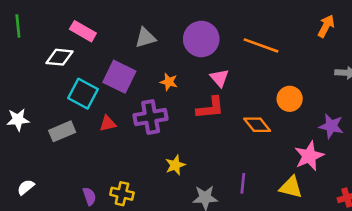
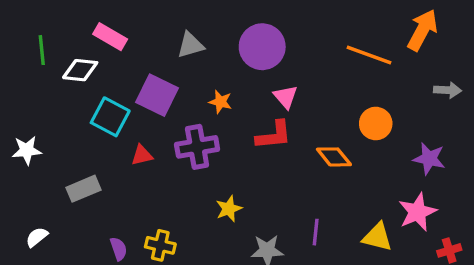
green line: (18, 26) -> (42, 50), moved
orange arrow: (326, 26) -> (422, 30), size x1.4
orange line: (261, 45) -> (369, 55), moved
gray rectangle: (62, 131) -> (83, 189), moved
pink star: (309, 156) -> (417, 212), moved

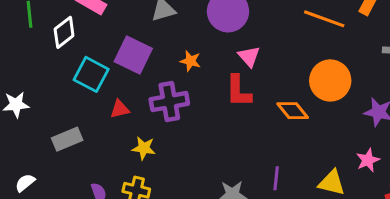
white diamond: (80, 70) -> (64, 32), turned -44
orange circle: (376, 124) -> (330, 80), size x1.4
red L-shape: (274, 135) -> (239, 91), turned 96
yellow star: (229, 209) -> (144, 148), moved, turned 30
pink star: (417, 212) -> (368, 160), size x0.7

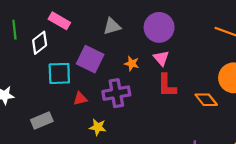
pink triangle: (249, 56) -> (161, 58), moved
cyan square: (91, 74) -> (59, 73), turned -30

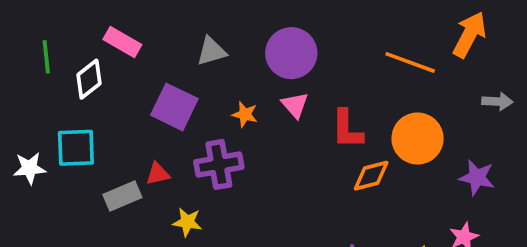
cyan square: (59, 73) -> (76, 148), moved
red L-shape: (167, 85) -> (347, 129), moved
orange diamond: (206, 100) -> (371, 176), turned -65
gray rectangle: (42, 121) -> (122, 196), moved

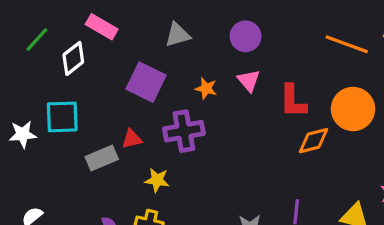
purple circle: (291, 53) -> (246, 36), size x0.7
green line: (46, 57) -> (37, 39), turned 48

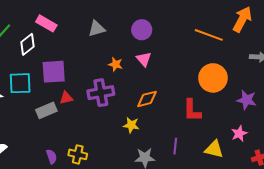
purple square: (146, 82) -> (54, 72), moved, turned -30
red L-shape: (293, 101) -> (192, 110), moved
orange diamond: (314, 141) -> (147, 99), moved
yellow star: (157, 180) -> (131, 125), moved

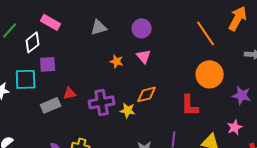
orange line: (209, 35) -> (206, 33), turned 36
purple square: (54, 72) -> (48, 64), moved, size x0.7
purple cross: (101, 93) -> (102, 102), moved
yellow star: (131, 125) -> (128, 110), moved

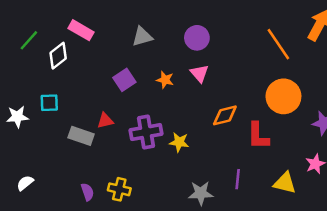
purple square: (48, 64) -> (124, 80), moved, turned -30
cyan square: (26, 79) -> (49, 103), size x0.7
orange diamond: (147, 94) -> (225, 115), moved
gray rectangle: (51, 105) -> (81, 136), turned 42

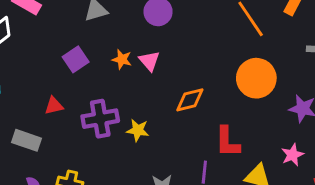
pink triangle: (199, 73) -> (149, 61), moved
gray rectangle: (81, 136) -> (26, 140), moved
red L-shape: (258, 136) -> (227, 142), moved

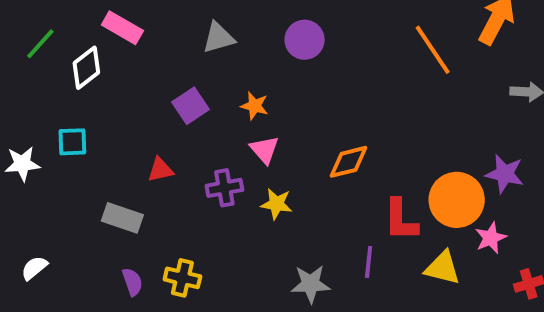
pink triangle: (149, 61) -> (264, 150), moved
orange circle: (256, 78) -> (457, 200), moved
purple cross: (100, 119) -> (224, 188), size x0.7

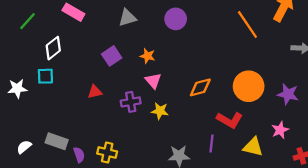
white diamond: (86, 68) -> (53, 48), moved
orange circle: (457, 200) -> (249, 86), moved
gray rectangle: (122, 218) -> (57, 141), moved
red L-shape: (401, 220) -> (230, 120), turned -60

